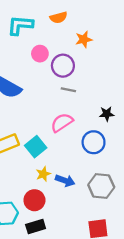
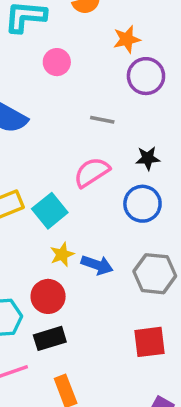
purple circle: (63, 66) -> (146, 76), moved
black star: (107, 114) -> (148, 158), moved

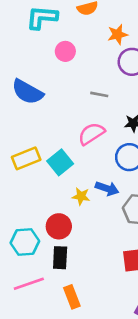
yellow star: (62, 254) -> (81, 196), moved, turned 30
blue arrow: (97, 265) -> (107, 188), moved
black rectangle: (50, 338) -> (60, 258), turned -70

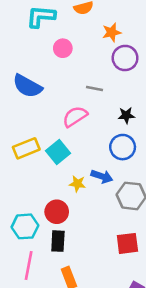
pink semicircle: (91, 134) -> (75, 117), moved
pink line: (29, 284) -> (29, 265), turned -60

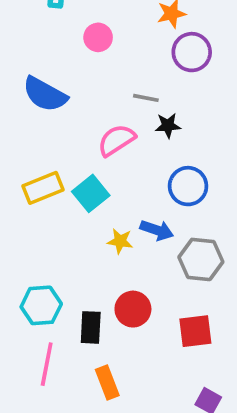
black star: (126, 115) -> (168, 125), moved
red circle: (57, 212) -> (133, 309), moved

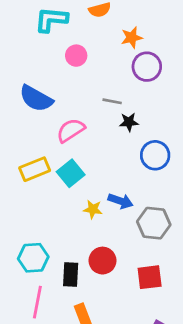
pink semicircle: (116, 140) -> (71, 130), moved
blue circle: (188, 186) -> (155, 155), moved

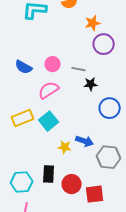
pink circle: (76, 56) -> (53, 64), moved
blue semicircle: (36, 98) -> (24, 67), size x0.7
black rectangle: (71, 274) -> (49, 174), moved
red square: (150, 277) -> (95, 194), moved

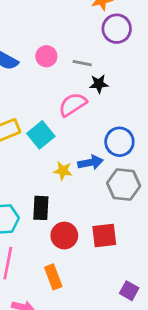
pink semicircle: (49, 90) -> (73, 105), moved
blue circle: (110, 108) -> (119, 142), moved
blue arrow: (85, 141) -> (91, 162), turned -30
red circle: (72, 184) -> (64, 236), moved

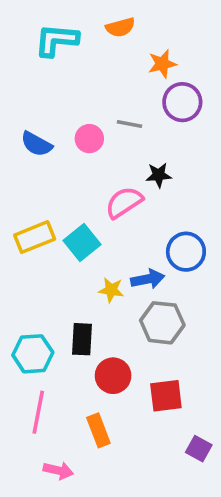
gray line: (82, 63) -> (129, 124), moved
gray hexagon: (124, 184) -> (162, 323), moved
red square: (104, 236) -> (166, 396), moved

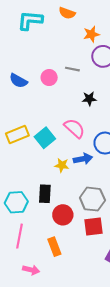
orange semicircle: (120, 27) -> (67, 13), turned 35
pink semicircle: (124, 202) -> (74, 128), moved, turned 75
gray hexagon: (162, 323) -> (92, 199), moved

